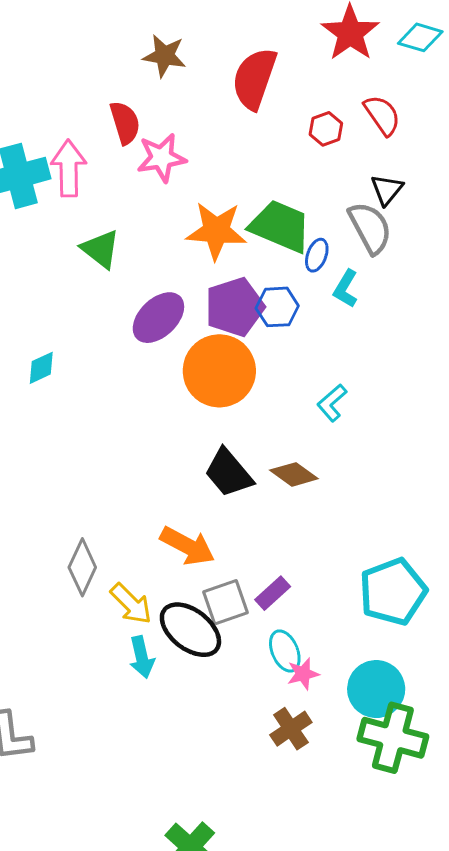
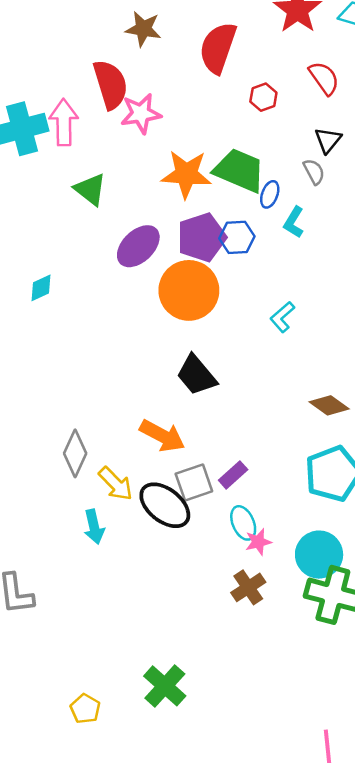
red semicircle: (125, 123) -> (110, 84), size x1.4
red hexagon: (326, 129) -> (263, 97), moved
gray semicircle: (370, 228) -> (314, 172), size x0.6
brown diamond: (294, 474) -> (329, 405), moved
cyan arrow: (142, 657) -> (94, 527), moved

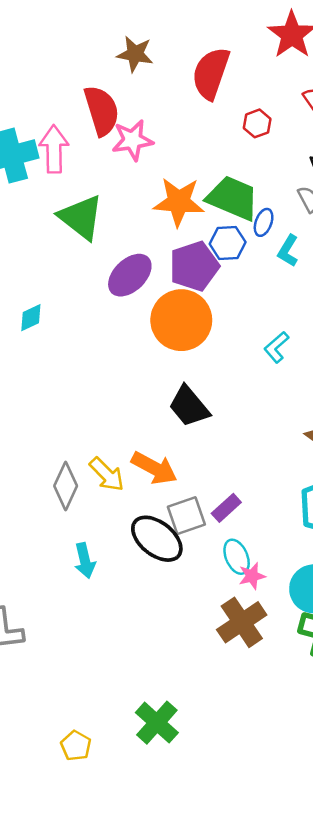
green triangle: (90, 189) -> (81, 217), size x1.4
blue hexagon: (237, 237) -> (228, 243), moved
yellow arrow: (116, 484) -> (107, 474), moved
brown cross: (248, 587) -> (242, 622), size x1.4

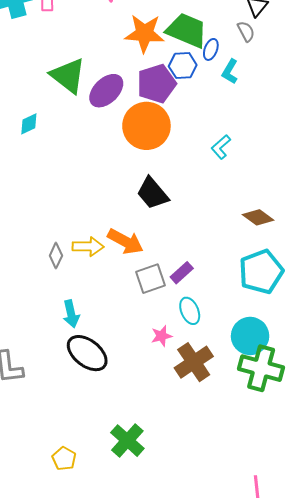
green triangle: (81, 217) -> (68, 76), moved
yellow arrow: (107, 474) -> (88, 247), turned -44
gray diamond: (66, 486) -> (56, 256), size x0.7
black ellipse: (157, 539) -> (87, 353), moved
pink star: (252, 576) -> (162, 336), moved

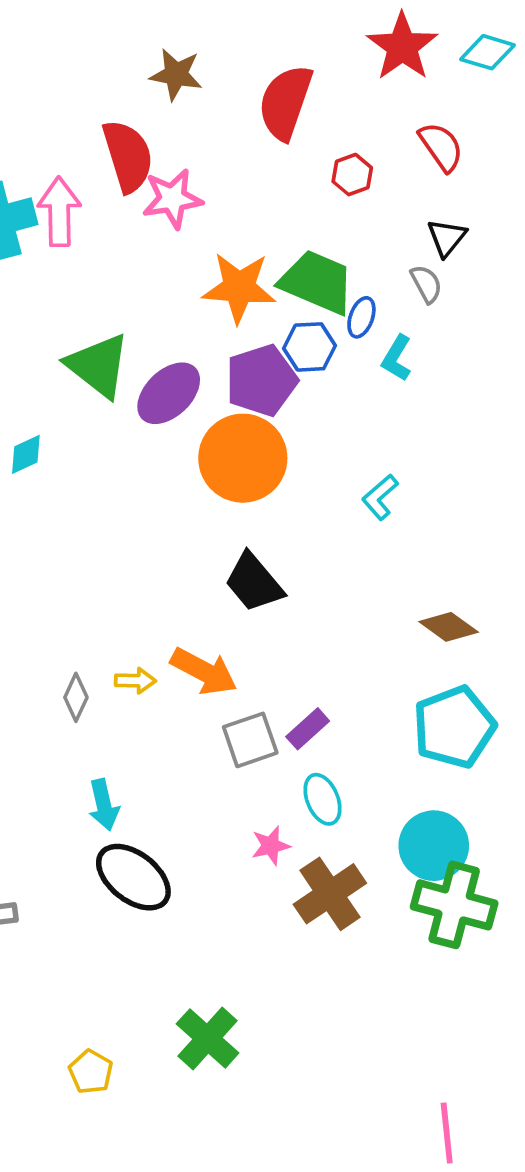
yellow arrow: (88, 247) -> (135, 681), size x0.7

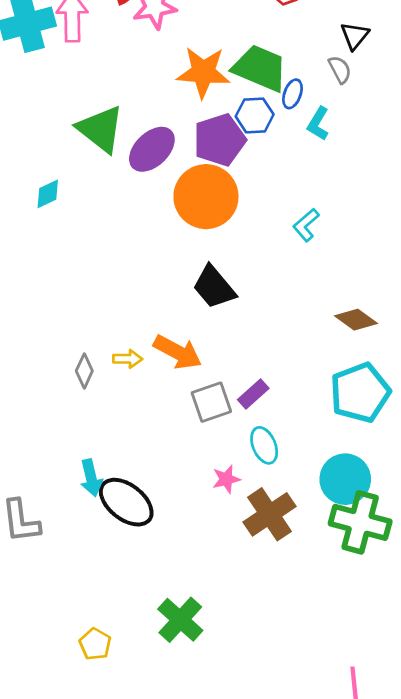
cyan arrow: (104, 805) -> (91, 478), moved

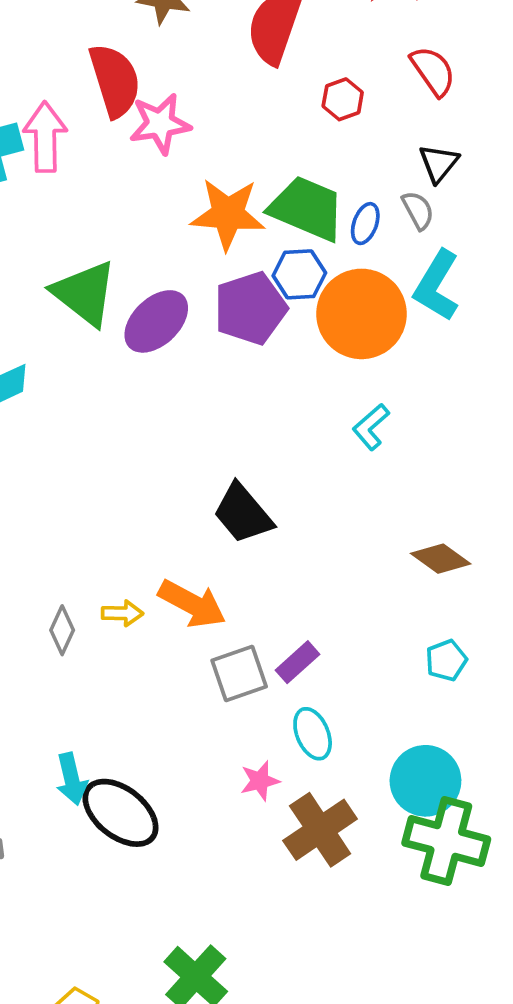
blue ellipse: (292, 94) -> (365, 224), moved
cyan L-shape: (318, 124) -> (437, 286), moved, size x1.5
orange circle: (206, 197) -> (361, 314), moved
cyan pentagon: (360, 393) -> (446, 660), size x0.5

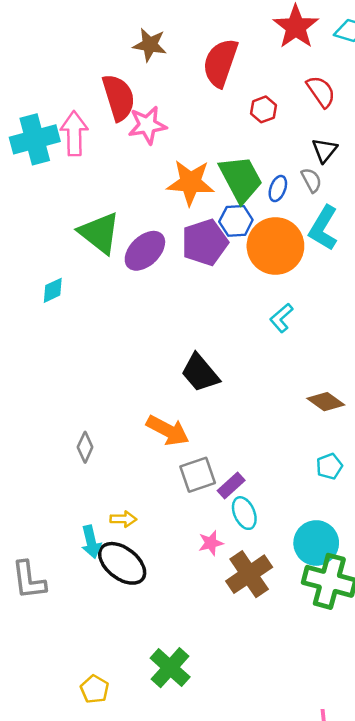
green trapezoid: (307, 208) -> (241, 179), turned 39
yellow arrow: (122, 613) -> (123, 519), moved
purple rectangle: (297, 662) -> (231, 486), moved

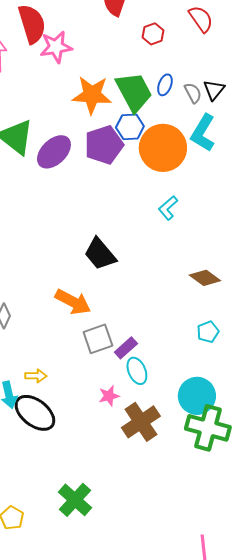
black triangle: (325, 150) -> (214, 90), moved
blue ellipse: (278, 189) -> (165, 85), moved

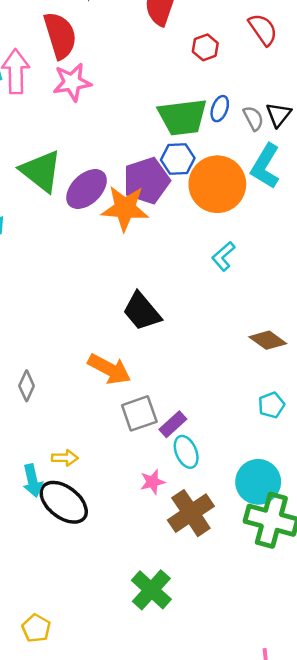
pink star: (56, 47) -> (72, 82), moved
green trapezoid: (134, 92) -> (183, 117), turned 111
orange star: (92, 95) -> (125, 208), moved
green cross: (75, 500) -> (151, 590), moved

